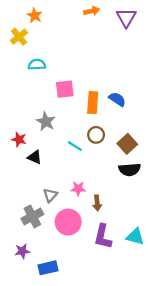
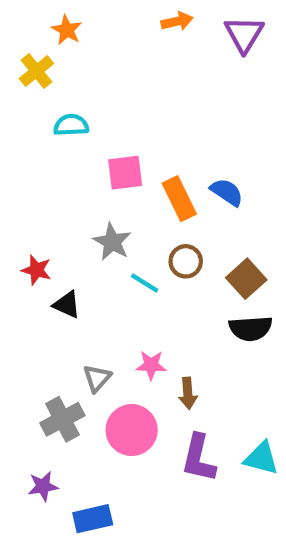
orange rectangle: (93, 103) -> (179, 199), turned -30
gray star: (46, 122) -> (112, 242), moved

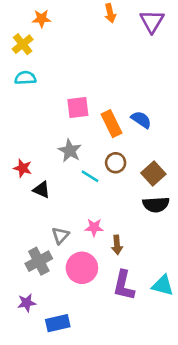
orange arrow: (177, 21) -> (110, 13), turned 90
orange star: (67, 30) -> (42, 19), turned -30
cyan semicircle: (71, 125) -> (25, 78), moved

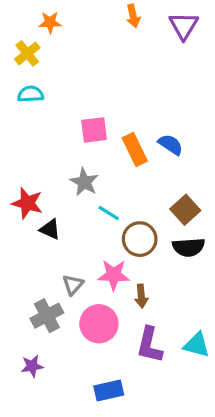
brown circle: (116, 163) -> (140, 239), moved, size x1.4
red star: (23, 168) -> (27, 203), size x1.4
pink star: (94, 227) -> (114, 275), size x1.4
blue rectangle: (58, 323) -> (109, 391), moved

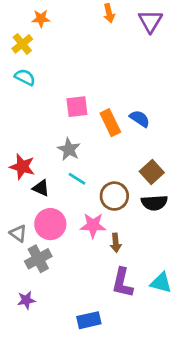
cyan semicircle: (31, 94) -> (25, 77), turned 30
cyan line: (109, 213) -> (77, 179), moved
gray triangle: (73, 285) -> (18, 233), moved, turned -36
pink circle: (99, 324) -> (50, 224), moved

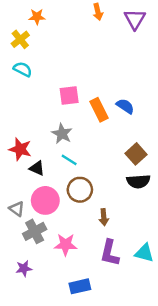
brown circle: (114, 196) -> (80, 190), moved
pink star: (93, 225) -> (66, 245), moved

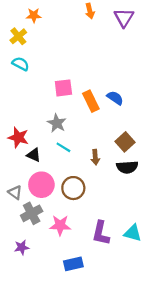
brown circle: (80, 190) -> (73, 188), moved
brown arrow: (104, 217) -> (95, 157), moved

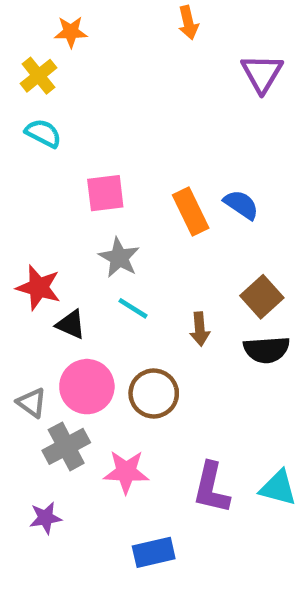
purple triangle: (124, 18) -> (262, 73), moved
pink square: (63, 88) -> (105, 193), moved

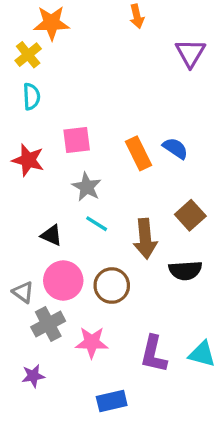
orange star: (71, 32) -> (52, 23), size x1.5
cyan semicircle: (43, 133) -> (31, 97), turned 60
red star: (39, 288) -> (28, 160), moved
brown arrow: (200, 329) -> (145, 239), size x1.6
black semicircle: (267, 350) -> (185, 270), moved

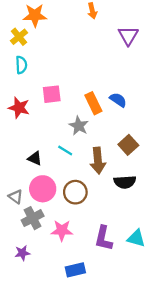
gray star: (87, 187) -> (79, 126), moved

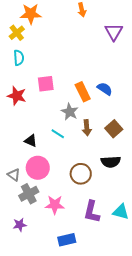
brown arrow: (98, 161) -> (87, 128), moved, size x0.7
brown circle: (75, 192) -> (81, 174), moved

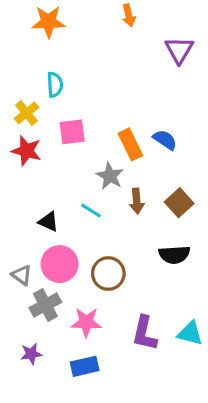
yellow cross: (17, 33) -> (26, 113), moved
cyan semicircle: (19, 58) -> (55, 85), moved
brown circle: (81, 174) -> (108, 274), moved
blue rectangle: (67, 240) -> (85, 366), moved

